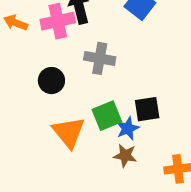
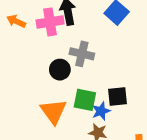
black circle: (51, 81) -> (60, 70), moved
green square: (107, 116) -> (85, 100), turned 30

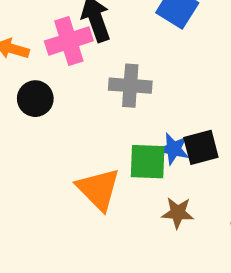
black circle: (60, 70) -> (35, 99), moved
blue star: (101, 111) -> (174, 149), moved, turned -30

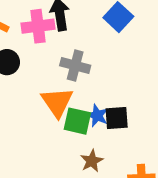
orange triangle: (98, 189) -> (57, 102), moved
brown star: (178, 213) -> (92, 161), turned 30

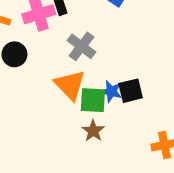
gray cross: (75, 65) -> (82, 46), turned 32
brown star: (92, 161) -> (93, 131), moved

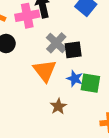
black square: (131, 91) -> (73, 50), moved
green square: (93, 100) -> (90, 83), moved

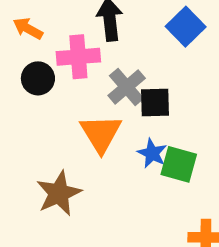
pink cross: (27, 16) -> (78, 57), moved
brown star: (58, 106) -> (59, 193), moved, size x1.5

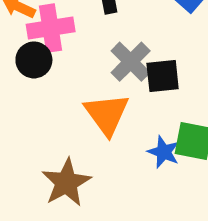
pink cross: (78, 57) -> (51, 28), moved
blue star: (152, 153) -> (164, 152), moved

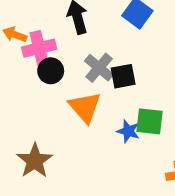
black circle: (34, 60) -> (51, 71), moved
brown star: (66, 183) -> (35, 161), moved

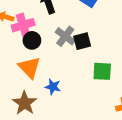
orange triangle: (85, 107) -> (29, 68), moved
blue star: (128, 131) -> (53, 87), moved

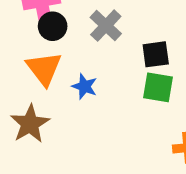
black square: (82, 41) -> (156, 54), moved
blue star: (53, 87) -> (85, 86), moved

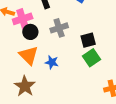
gray cross: (106, 26) -> (59, 28), turned 36
green square: (158, 87) -> (92, 58), turned -36

